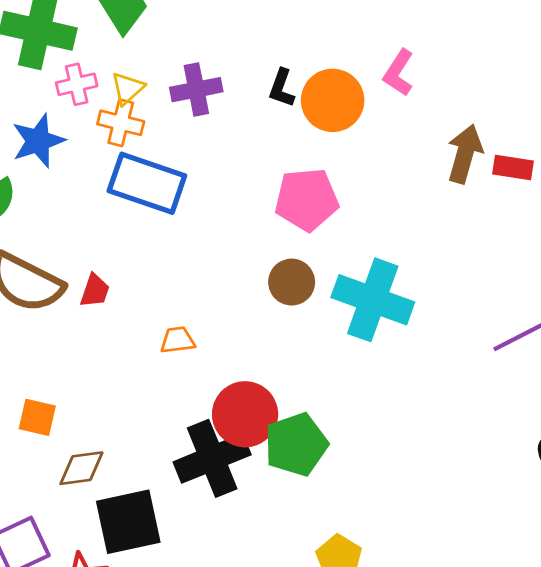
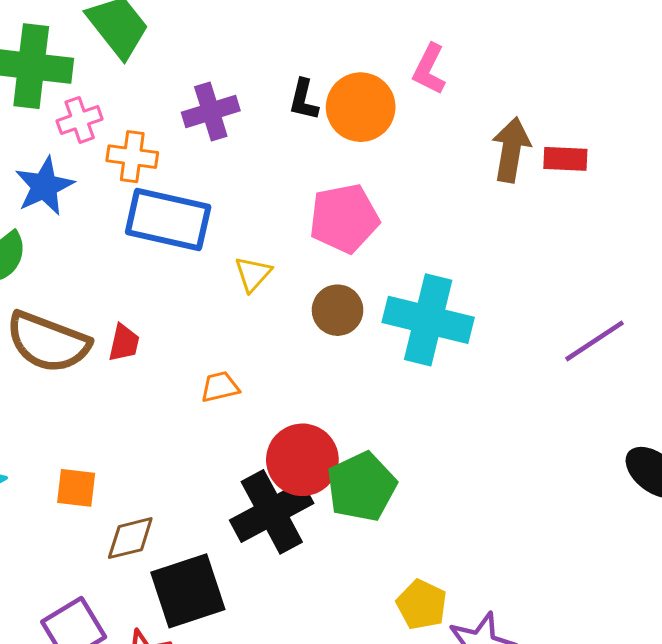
yellow triangle: (128, 88) -> (253, 274), moved

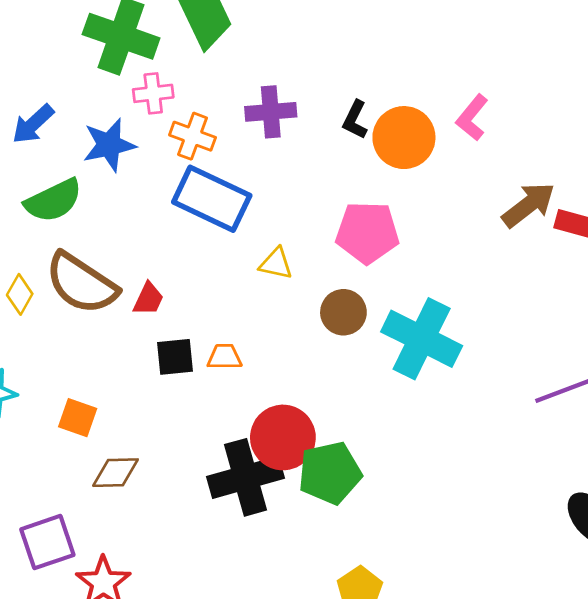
brown arrow: (511, 150) -> (528, 205), turned 30
yellow triangle: (253, 274) -> (276, 264), turned 48
black square: (188, 591) -> (175, 357), moved, size x0.6

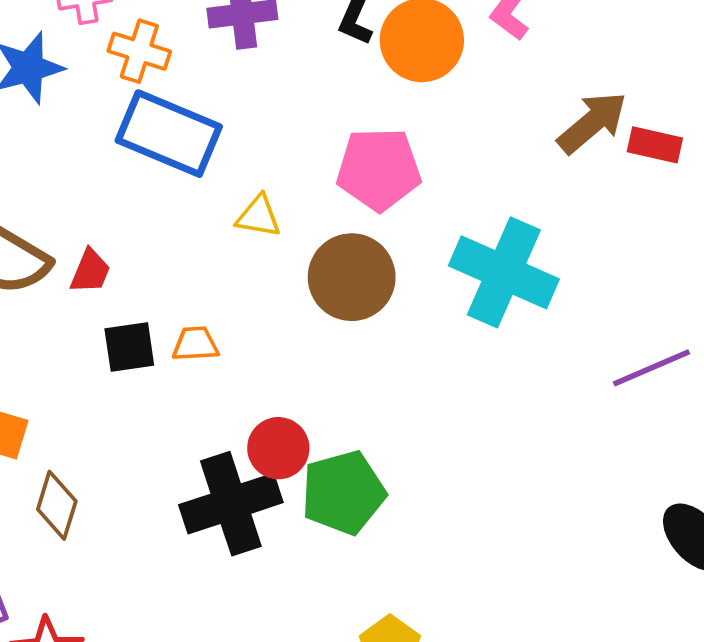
brown circle: (343, 312) -> (352, 277), size x1.4
cyan cross: (422, 339) -> (504, 272), moved
red circle: (283, 437) -> (278, 448), size x0.7
brown diamond: (115, 473) -> (57, 505), turned -69

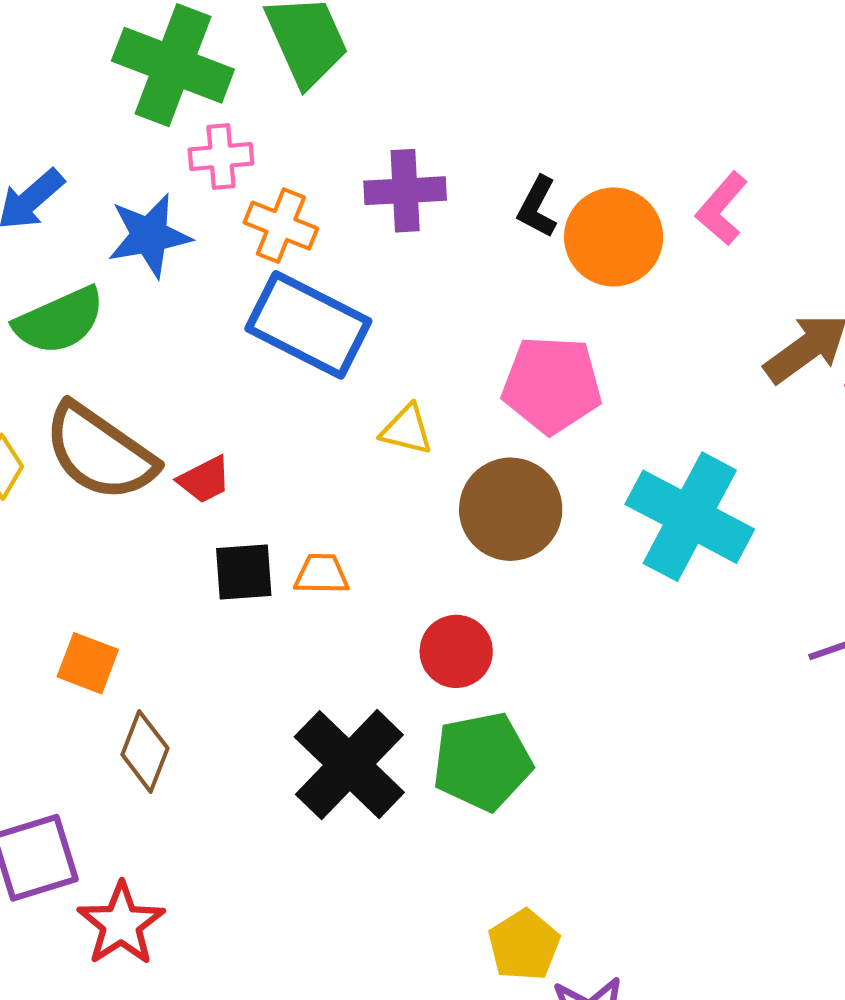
red trapezoid: (90, 271) -> (204, 480), turned 36
red circle: (278, 448) -> (456, 651), moved
black cross: (231, 504) -> (349, 765), turned -32

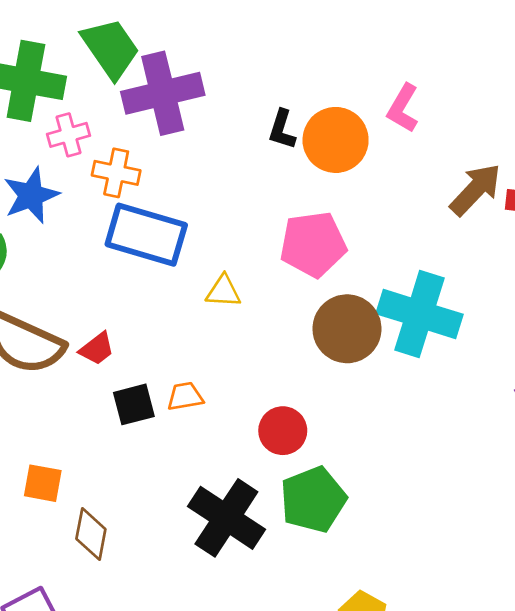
purple cross: (405, 191) -> (163, 93), moved, size x1.5
brown circle: (511, 509) -> (347, 329), moved

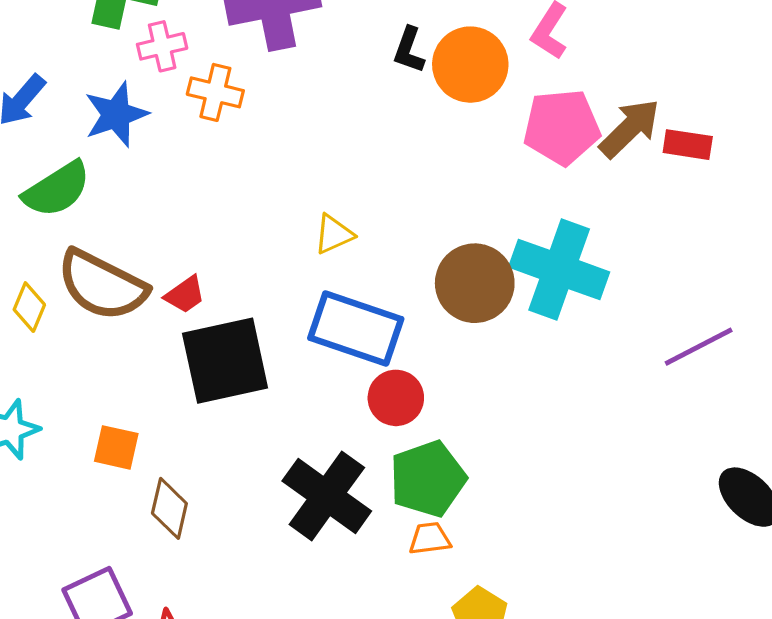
blue rectangle: (146, 235) -> (356, 329), moved
pink pentagon: (313, 244) -> (562, 127), moved
yellow triangle: (223, 291) -> (334, 234), turned -30
orange trapezoid: (185, 396) -> (430, 539), moved
black square: (134, 404) -> (225, 361), size x1.8

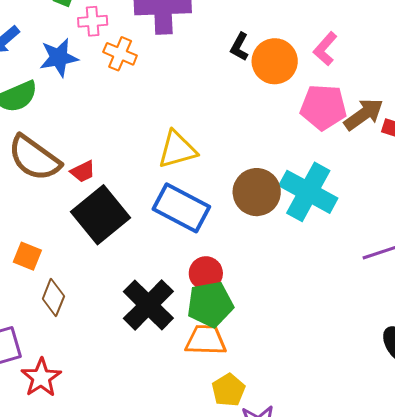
yellow triangle: (334, 234) -> (177, 150), size x1.6
black square: (225, 361) -> (100, 215), turned -36
red circle: (396, 398) -> (206, 273), moved
orange trapezoid: (430, 539) -> (206, 340), size x1.6

